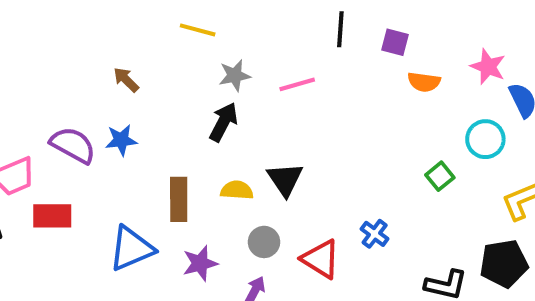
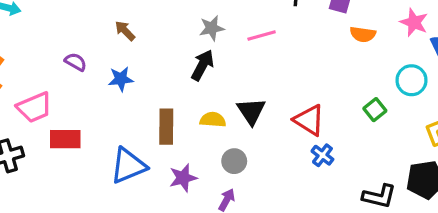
purple semicircle: (73, 145) -> (76, 62), moved, size x0.6
red triangle: (321, 259) -> (309, 120), moved

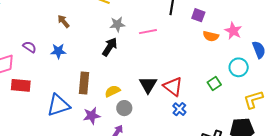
pink star: (414, 22) -> (233, 31), moved
purple semicircle: (76, 62) -> (29, 47), moved
black triangle: (251, 111) -> (148, 85), moved
yellow semicircle: (213, 120) -> (112, 91), moved, turned -35

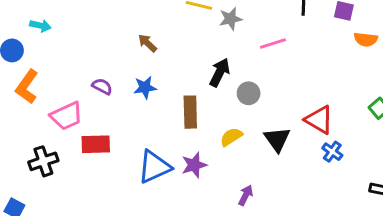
gray star: (117, 24) -> (231, 19), moved
brown rectangle: (84, 83) -> (190, 112), moved
black triangle: (148, 85) -> (277, 139), moved
gray circle: (124, 108) -> (249, 93), moved
purple star: (92, 116) -> (194, 165), moved

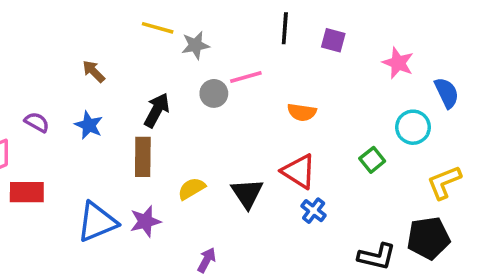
orange semicircle: (366, 39) -> (302, 112), moved
black arrow: (220, 72) -> (157, 110), moved
blue star: (145, 87) -> (89, 125), turned 30
gray circle: (249, 93) -> (214, 93), moved

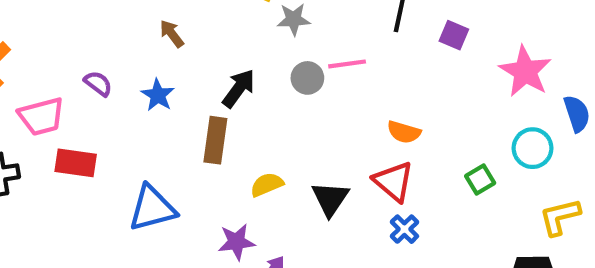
pink star: (398, 63) -> (525, 71), size x1.4
orange semicircle: (302, 112) -> (404, 132), moved
purple star: (145, 221) -> (236, 242), moved

